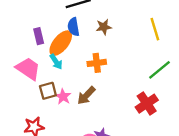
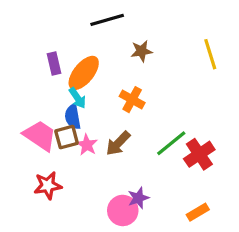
blue semicircle: (73, 27) -> (73, 117), moved
orange cross: (97, 63) -> (132, 100), turned 36
pink trapezoid: (28, 69) -> (40, 135), moved
green line: (160, 70) -> (171, 143), moved

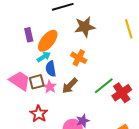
brown star: (142, 51) -> (85, 27), size x1.5
cyan arrow: (77, 98) -> (44, 57), turned -88
blue semicircle: (73, 117) -> (51, 69), moved
red star: (48, 185) -> (39, 114), moved, turned -30

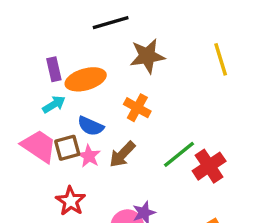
orange ellipse: (48, 41) -> (86, 79), turned 35
cyan arrow: (44, 57) -> (54, 104), moved
blue semicircle: (51, 69) -> (91, 126), turned -56

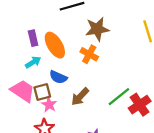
orange ellipse: (86, 79) -> (55, 45), turned 75
orange cross: (137, 108) -> (89, 54), moved
pink star: (89, 156) -> (49, 105), moved

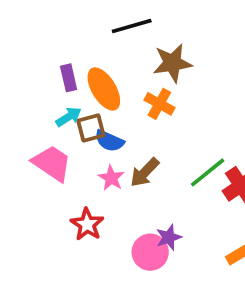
brown square: (42, 92) -> (91, 128), moved
pink star: (49, 105) -> (111, 178), moved

